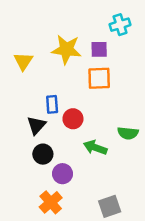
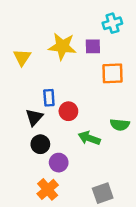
orange square: (99, 78) -> (112, 73), moved

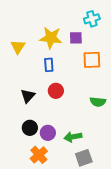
blue rectangle: (49, 98) -> (49, 65), moved
green arrow: (89, 138) -> (73, 137), moved, turned -30
black circle: (40, 144) -> (30, 128), moved

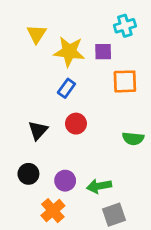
yellow triangle: (18, 47) -> (37, 34), moved
blue rectangle: (49, 65) -> (66, 88), turned 40
black circle: (30, 128) -> (28, 174), moved

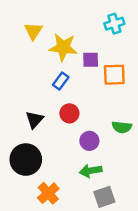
purple square: (103, 52) -> (91, 60), moved
black circle: (28, 174) -> (26, 160), size x1.6
purple circle: (65, 181) -> (89, 141), moved

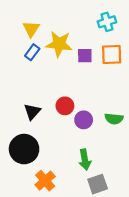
orange square: (114, 75) -> (112, 55), moved
blue rectangle: (61, 81) -> (32, 52), moved
purple circle: (89, 141) -> (84, 120), moved
green arrow: (91, 171) -> (85, 160), turned -90

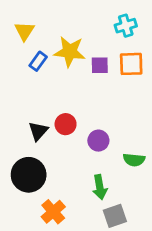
yellow triangle: (31, 29) -> (24, 31), moved
red circle: (65, 106) -> (66, 124), moved
green semicircle: (114, 119) -> (134, 160), moved

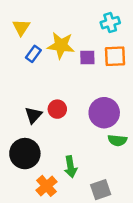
purple circle: (98, 141) -> (104, 113), moved, size x1.6
green arrow: (100, 187) -> (71, 167), moved

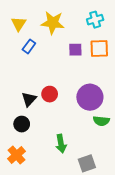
yellow star: (61, 45) -> (53, 23), moved
black circle: (25, 154) -> (22, 124), moved, size x0.6
orange cross: (47, 186) -> (17, 155), moved

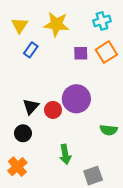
orange square: (99, 49) -> (106, 52), turned -30
red circle: (50, 94) -> (53, 110), moved
purple circle: (90, 97) -> (76, 99), moved

